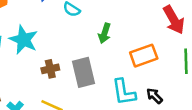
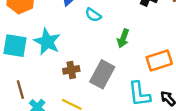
gray rectangle: (84, 72) -> (102, 74), turned 40

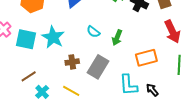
cyan semicircle: (93, 15) -> (93, 32), moved
brown line: (20, 90) -> (29, 76), turned 70

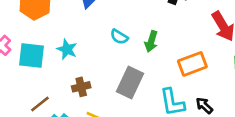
cyan star: (53, 37) -> (67, 49), size x0.7
brown cross: (72, 62) -> (81, 87), moved

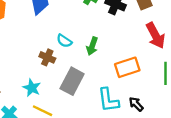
cyan star: (67, 49) -> (32, 88), moved
brown cross: (81, 87) -> (47, 57), moved, turned 35

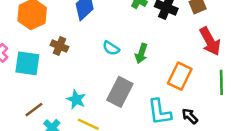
brown cross: (47, 57) -> (59, 46), moved
orange rectangle: (127, 67) -> (180, 76), turned -45

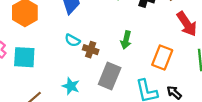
brown cross: (59, 46) -> (91, 50), moved
cyan semicircle: (111, 48) -> (72, 40), moved

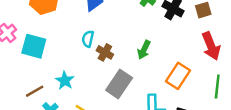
cyan semicircle: (72, 40) -> (88, 39), turned 63
cyan star: (71, 86) -> (65, 80), moved

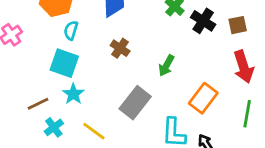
cyan semicircle: (88, 39) -> (71, 30), moved
cyan square: (34, 46) -> (64, 63), moved
brown cross: (105, 52) -> (120, 48), moved

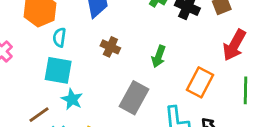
red arrow: (243, 67) -> (234, 45), turned 56

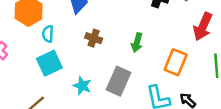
cyan square: (58, 70) -> (49, 63), turned -30
cyan star: (72, 99) -> (82, 86), moved

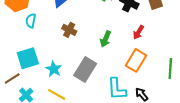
red arrow: (203, 27) -> (138, 32), moved, size x0.6
cyan square: (49, 63) -> (28, 58), moved

